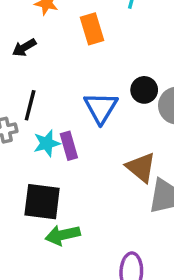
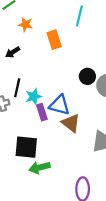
blue triangle: (101, 108) -> (60, 105), moved, turned -45
cyan star: (47, 143) -> (34, 97), moved
brown triangle: (141, 167) -> (71, 123), moved

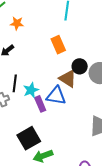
orange rectangle: (54, 40) -> (58, 45), moved
brown triangle: (71, 123) -> (68, 79), moved
black square: (26, 147) -> (29, 138), turned -30

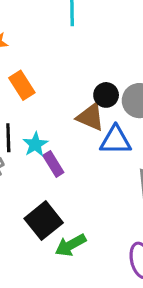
orange rectangle: (58, 45) -> (22, 85), moved
blue triangle: (56, 96) -> (115, 140), moved

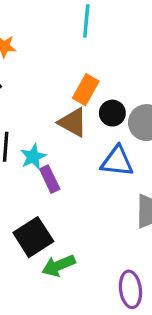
orange rectangle: (22, 85) -> (86, 90), moved, turned 56
brown triangle: (90, 117) -> (73, 122), moved

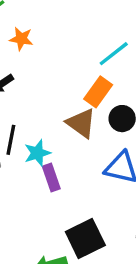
cyan line: (86, 21) -> (114, 54), moved, turned 40
black square: (33, 237) -> (85, 239), moved

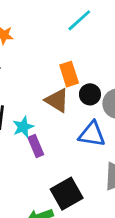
cyan line: (114, 54) -> (79, 20), moved
orange rectangle: (98, 92) -> (69, 74), turned -50

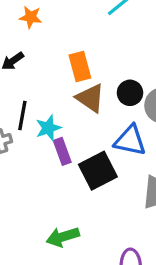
orange rectangle: (69, 74) -> (80, 66), moved
black square: (67, 194) -> (98, 171), moved

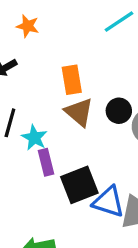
cyan star: (48, 128) -> (34, 138), turned -30
blue triangle: (130, 140) -> (108, 202), moved

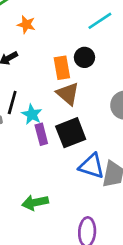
black circle: (119, 111) -> (84, 57), moved
black square: (79, 185) -> (71, 133), moved

